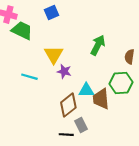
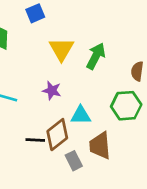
yellow triangle: (54, 55) -> (61, 49), moved
brown trapezoid: (101, 99) -> (100, 146), moved
black line: (66, 135) -> (35, 140), moved

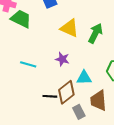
yellow triangle: (61, 49) -> (70, 28), turned -36

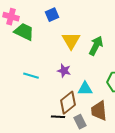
yellow triangle: (70, 28) -> (71, 41), turned 36
black line: (50, 96) -> (58, 117), moved

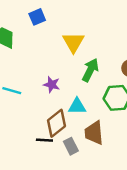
yellow triangle: (71, 41) -> (73, 42), moved
green arrow: (96, 46) -> (90, 70), moved

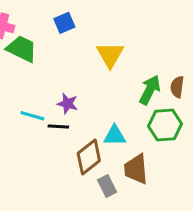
green arrow: (90, 70) -> (150, 90), moved
purple star: (52, 85) -> (67, 104), moved
black line: (44, 140) -> (58, 126), moved

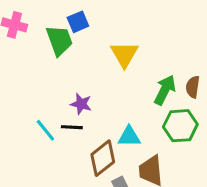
green trapezoid: (22, 49) -> (59, 40), moved, turned 44
cyan line: (32, 116) -> (45, 130), moved, turned 35

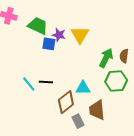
blue square: (78, 22) -> (49, 44), moved, turned 32
green trapezoid: (59, 40) -> (38, 26), turned -45
purple star: (81, 104) -> (59, 35), moved

